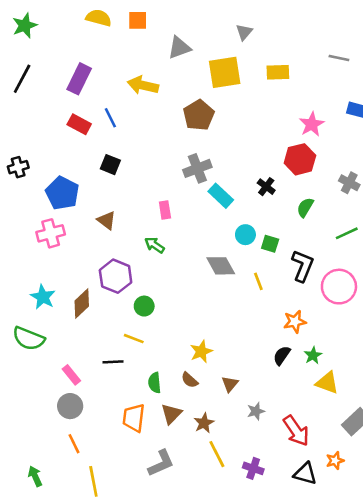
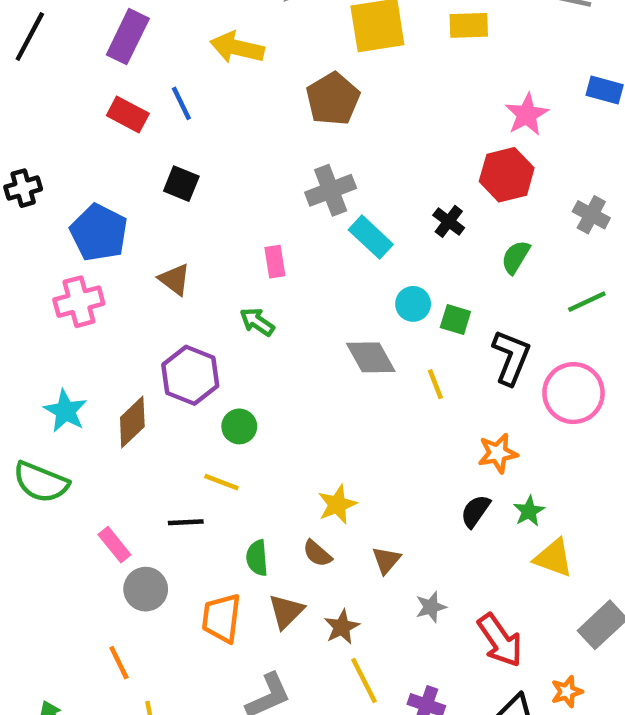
gray circle: (70, 406) -> (146, 589), moved

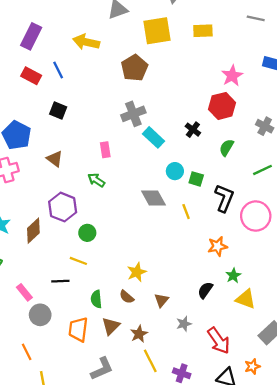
black semicircle: (475, 511) -> (205, 290), moved

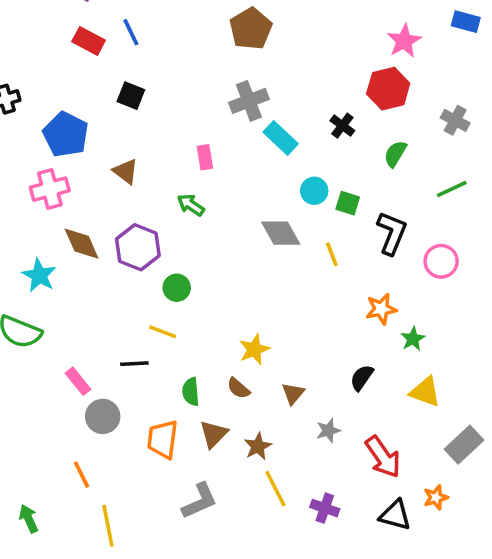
pink circle: (256, 216) -> (441, 261), size x0.7
brown diamond: (33, 231) -> (82, 244), moved, turned -70
green star: (233, 276) -> (413, 339), moved

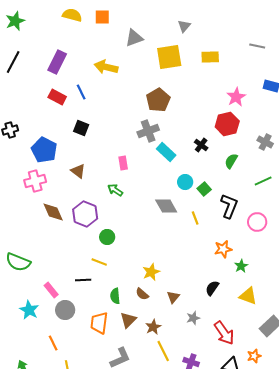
brown pentagon: (251, 29) -> (158, 100), moved
green square: (348, 203) -> (204, 189), turned 32
cyan star: (39, 275) -> (29, 310), moved

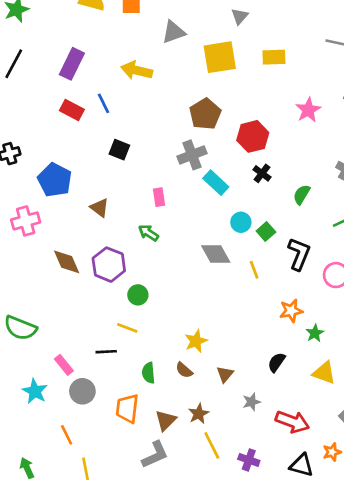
red hexagon: (227, 124) -> (253, 136), moved
black square: (81, 128) -> (119, 150), moved
pink cross: (35, 181) -> (26, 221), moved
brown triangle: (128, 320) -> (166, 420), moved
red arrow: (224, 333) -> (292, 422), turned -35

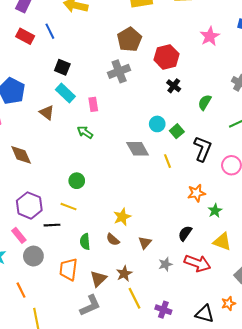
cyan rectangle: (216, 183) -> (65, 93), moved
purple hexagon: (109, 265) -> (29, 205), moved
red arrow: (292, 422) -> (197, 263), moved

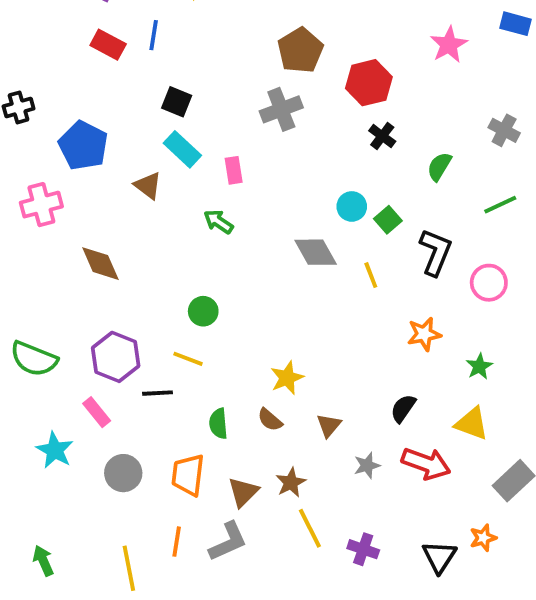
blue line: (50, 31) -> (154, 35), turned 35
green star: (215, 211) -> (479, 366), moved
gray circle: (33, 256) -> (123, 473), moved
orange line: (21, 290) -> (177, 542), moved, turned 35
black triangle: (205, 314) -> (439, 557), turned 48

